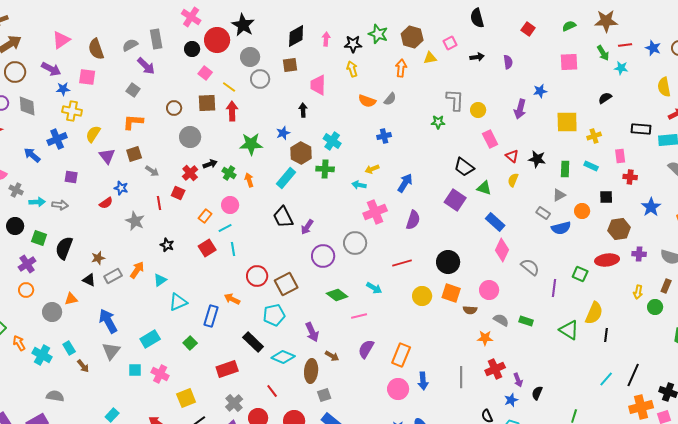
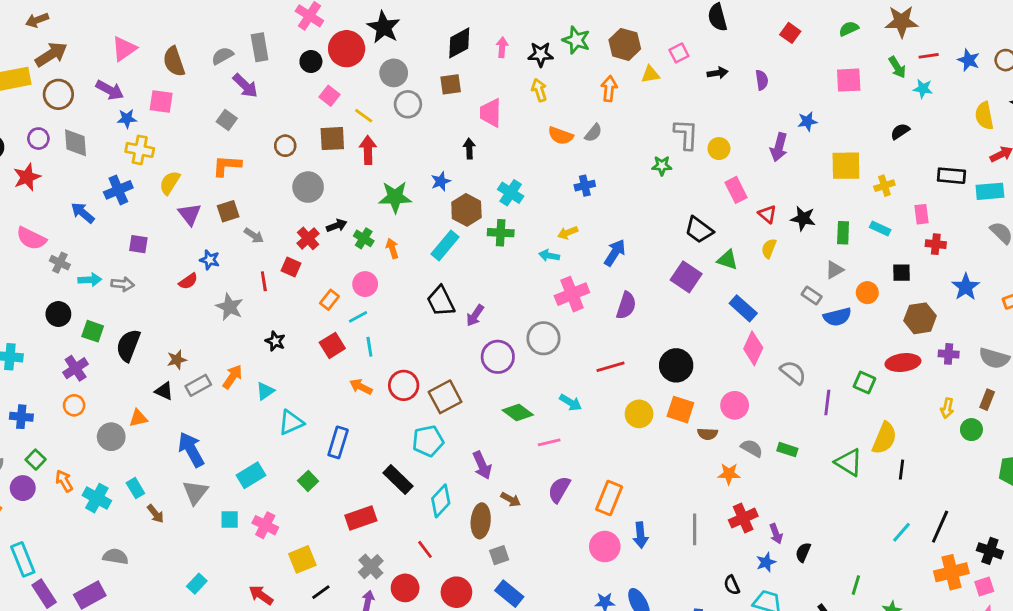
orange arrow: (232, 299) -> (361, 387), moved
cyan diamond: (283, 357) -> (441, 501), turned -70

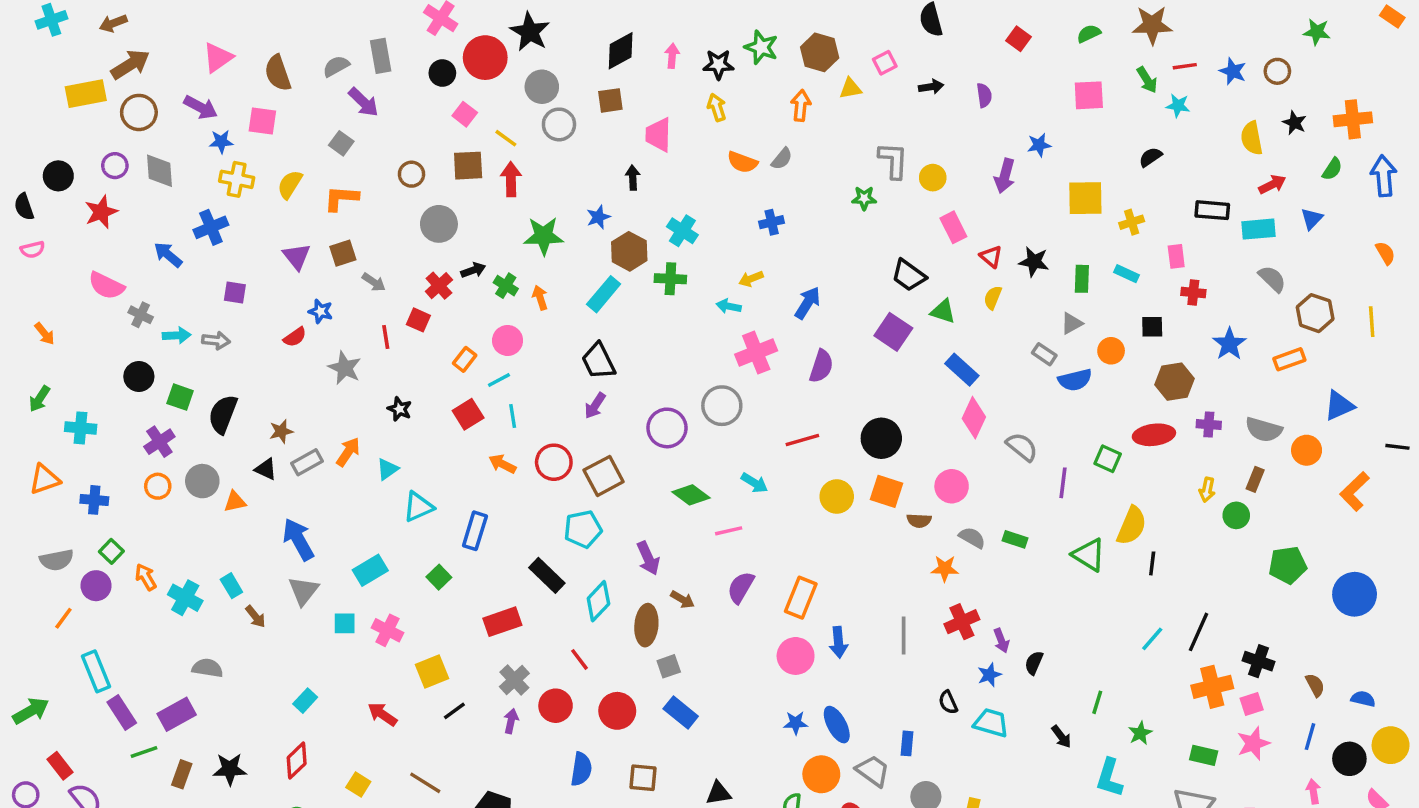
yellow semicircle: (170, 183) -> (290, 184), moved
purple arrow: (475, 315) -> (595, 406), moved
gray circle: (111, 437) -> (202, 481), moved

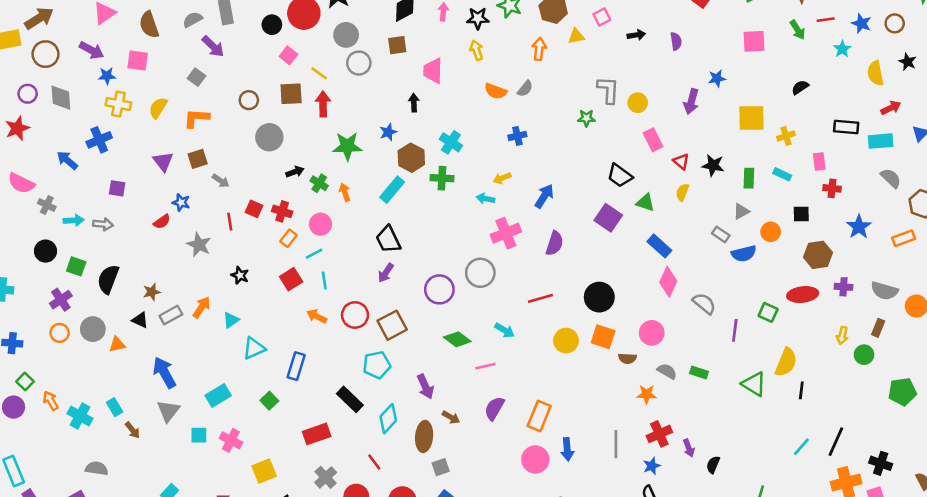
cyan star: (1178, 106) -> (842, 49), moved, turned 30
red cross: (439, 286) -> (282, 211), moved, turned -30
blue star: (989, 675) -> (652, 466), moved

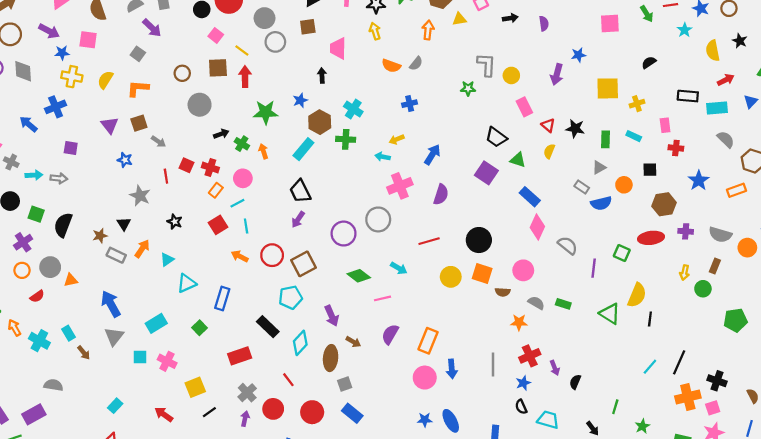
red semicircle: (162, 222) -> (37, 296), moved
gray rectangle: (171, 315) -> (116, 255), turned 54
black triangle: (140, 320) -> (124, 224), moved, turned 32

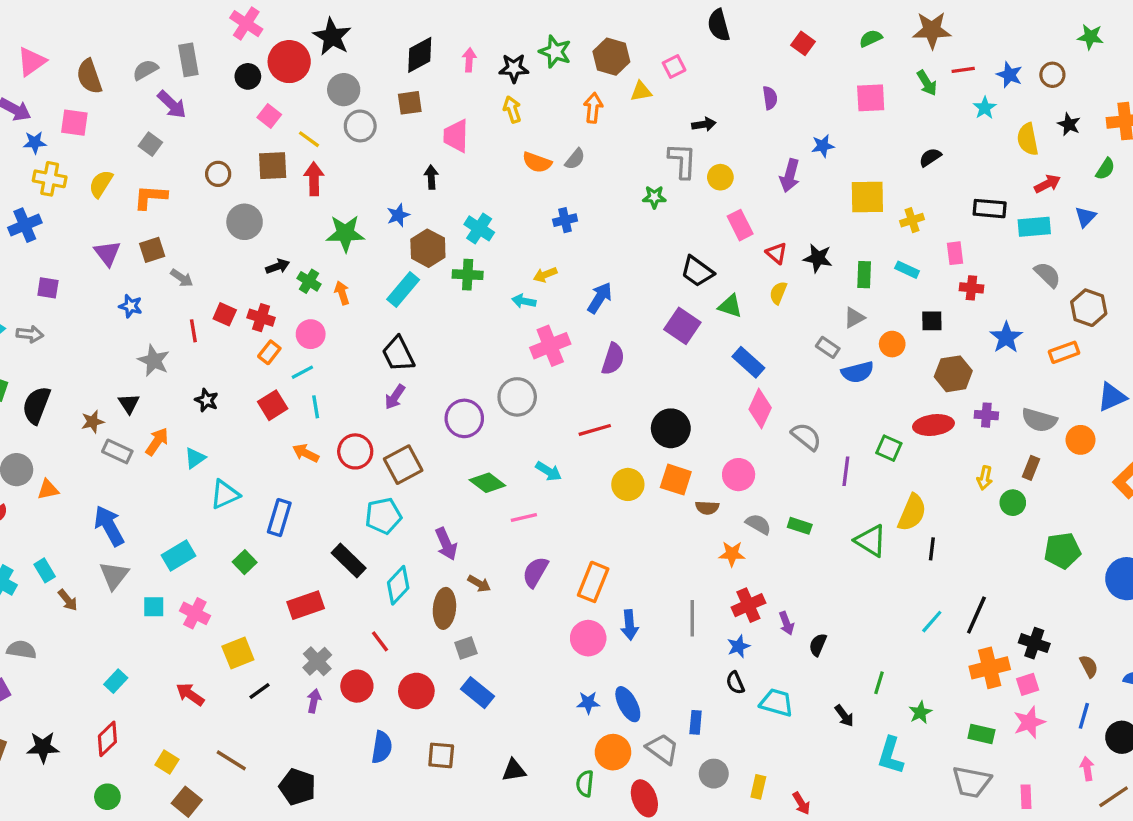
black arrow: (510, 18) -> (704, 124), moved

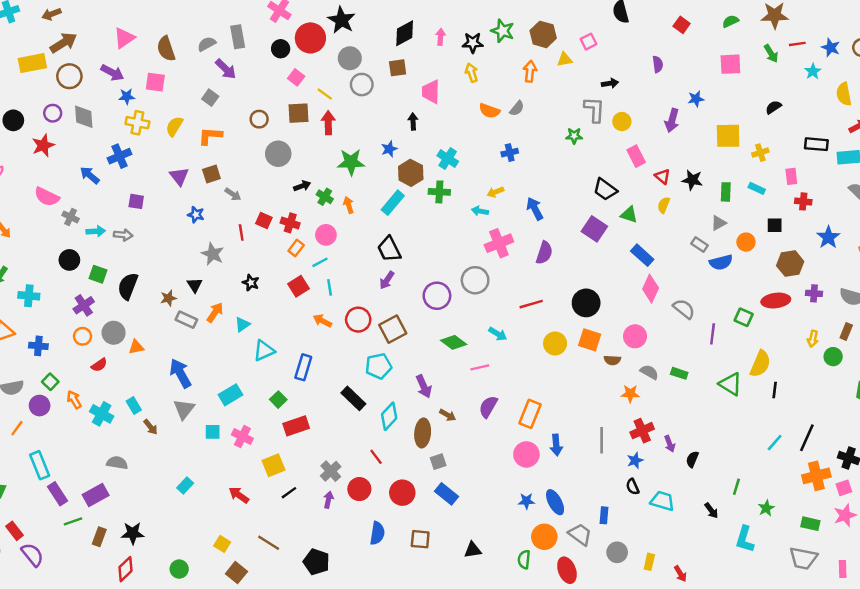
blue arrow: (600, 298) -> (535, 209), turned -60
red rectangle: (306, 605) -> (296, 426), moved
red diamond: (107, 739) -> (125, 569), moved

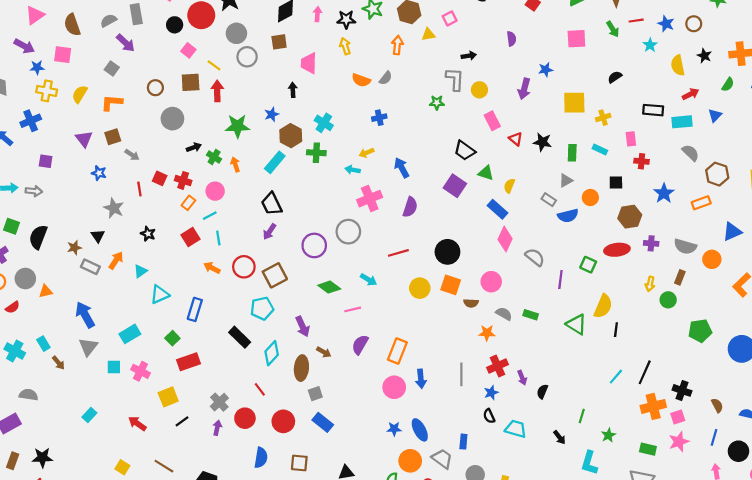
yellow semicircle: (664, 205) -> (509, 186), moved

